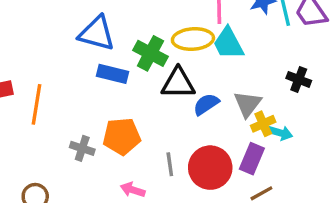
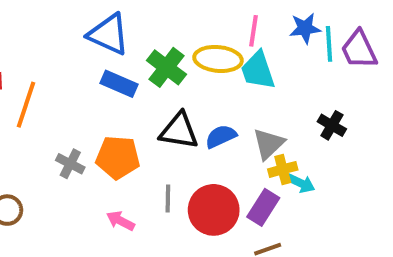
black triangle: (178, 83) -> (179, 131), moved

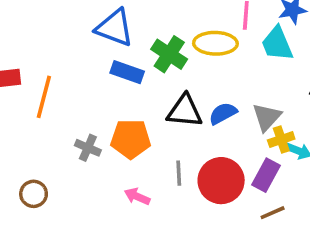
cyan trapezoid: (258, 70) -> (277, 44), moved

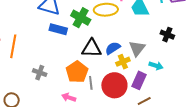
orange pentagon: (131, 139) -> (77, 72), moved, turned -30
yellow cross: (281, 139) -> (123, 62), moved

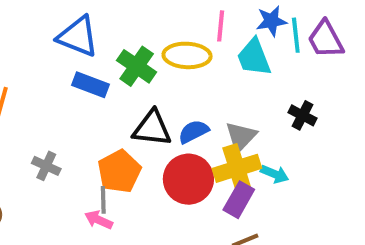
yellow cross: (123, 62) -> (237, 168), moved, size x1.6
gray line: (91, 83) -> (103, 200), moved
red circle: (114, 85) -> (188, 179), moved

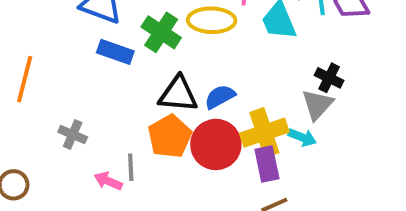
gray triangle: (241, 137) -> (317, 104), moved
orange pentagon: (119, 171) -> (170, 136), moved
purple rectangle: (239, 200) -> (267, 164), turned -40
pink arrow: (99, 220) -> (108, 181), moved

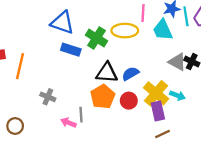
gray triangle: (317, 104) -> (177, 62), moved, turned -42
yellow cross: (264, 133) -> (156, 93), turned -30
red circle: (216, 144) -> (129, 101), size x0.6

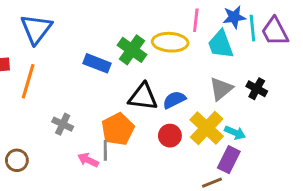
blue triangle: (62, 23) -> (36, 29), moved, turned 45
gray triangle: (177, 62) -> (221, 89), moved, turned 48
orange pentagon: (103, 97) -> (118, 129), moved
purple rectangle: (158, 111) -> (229, 160), moved, turned 36

